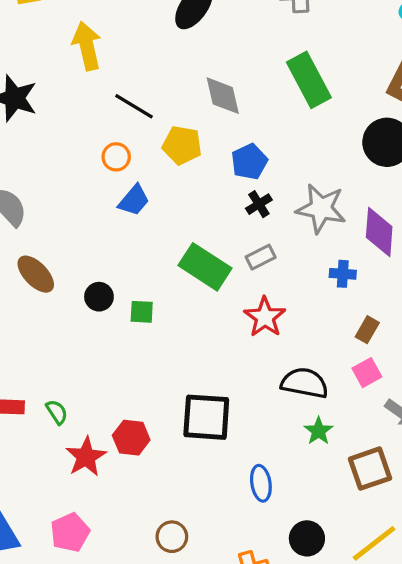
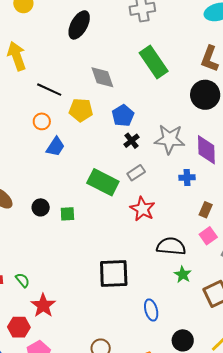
red hexagon: (131, 438) -> (19, 327), moved

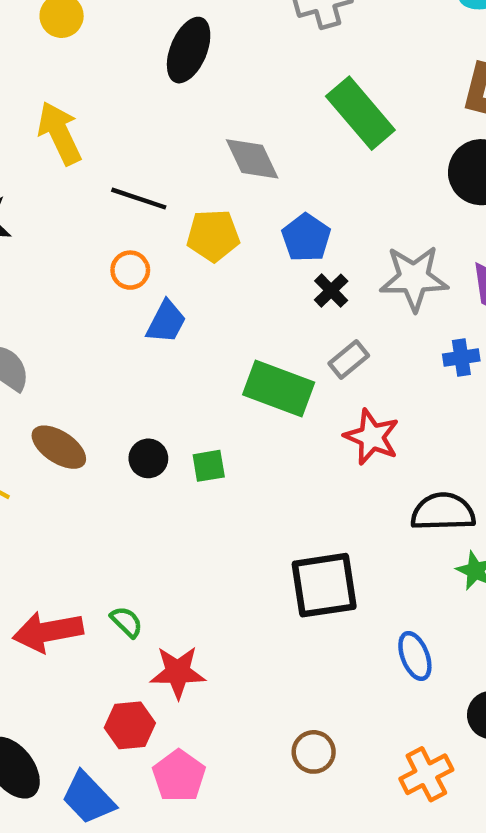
red star: (43, 305) -> (178, 672), turned -30

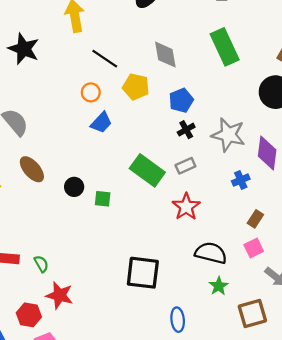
blue cross: (461, 358) -> (241, 180), turned -30

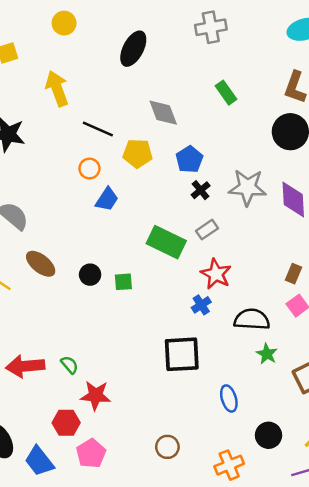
green rectangle: (225, 47) -> (226, 93), size x0.6
blue cross: (241, 180) -> (201, 305), moved

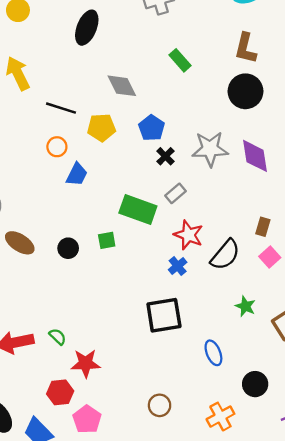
green square: (123, 282) -> (107, 240), moved
black semicircle: (252, 319) -> (225, 255), moved, turned 132

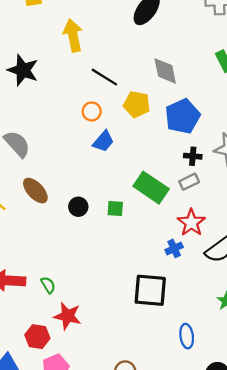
blue pentagon: (152, 128) -> (183, 116), size x1.4
black cross: (165, 156) -> (193, 156), moved, turned 36

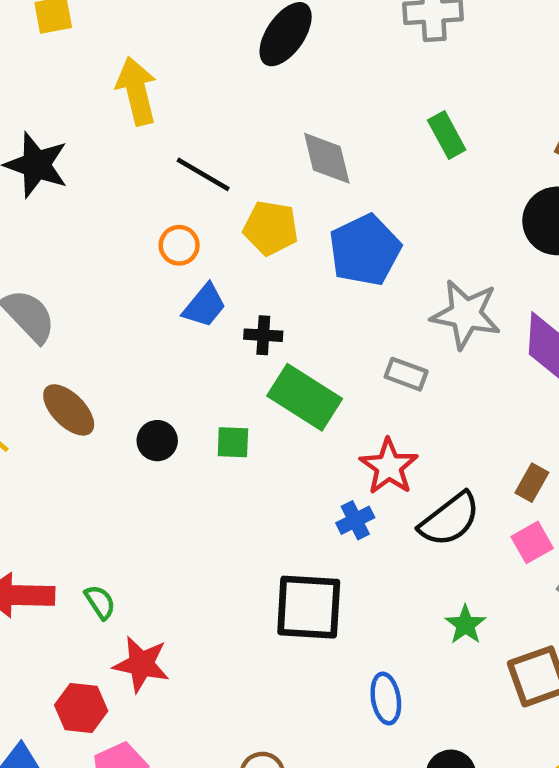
black cross: (193, 156) -> (263, 335), moved
gray rectangle: (189, 182) -> (406, 374), moved, turned 48

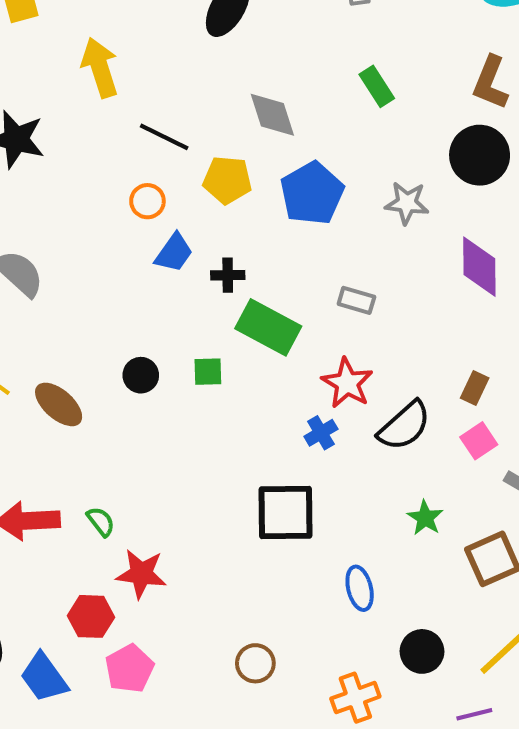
gray star: (466, 314) -> (407, 203), moved, size x0.7
brown ellipse: (69, 410) -> (59, 404), moved

